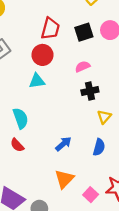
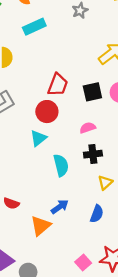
cyan triangle: (37, 81) -> (38, 138), turned -35
cyan semicircle: (21, 118) -> (61, 165), moved
red semicircle: (17, 145) -> (11, 203), turned -32
orange triangle: (64, 179) -> (41, 226), moved

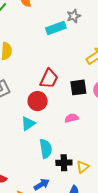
cyan rectangle: (34, 27) -> (56, 28), moved
black cross: (93, 154) -> (64, 163), moved

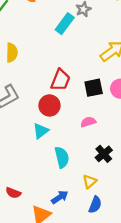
cyan rectangle: (56, 28) -> (65, 24), turned -30
black cross: (64, 163) -> (104, 154), moved, turned -35
yellow triangle: (83, 167) -> (90, 182), moved

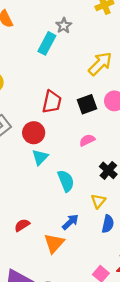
red circle: (49, 105) -> (34, 133), moved
red semicircle: (13, 193) -> (22, 225), turned 136

